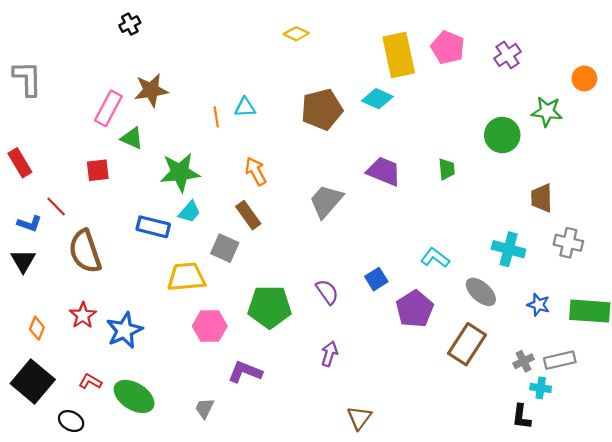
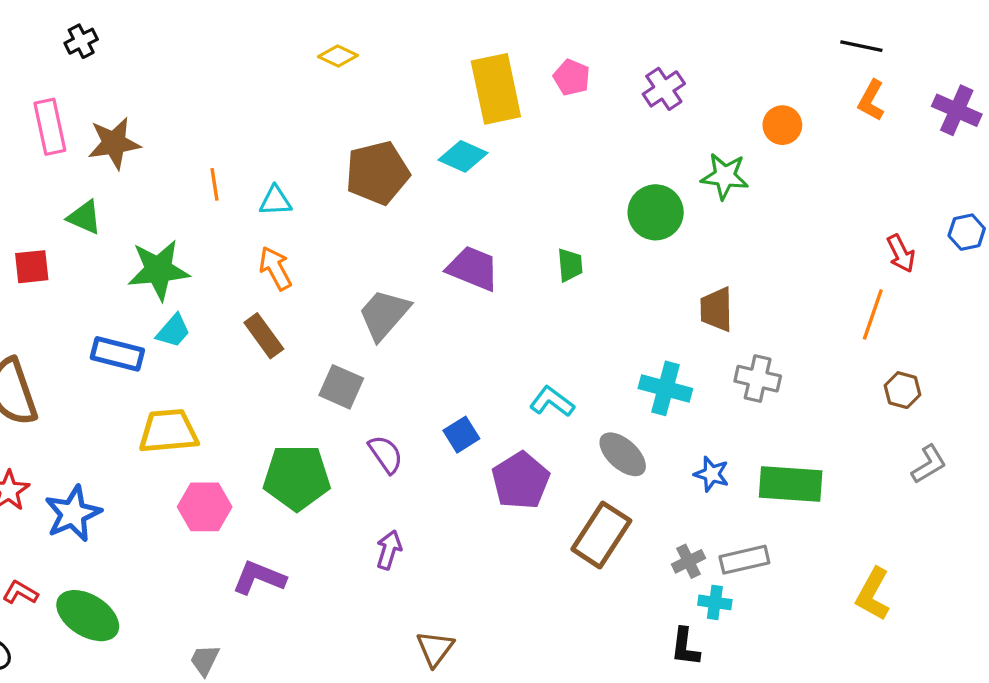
pink pentagon: (448, 48) -> (572, 77), size x0.7
cyan triangle: (245, 107) -> (275, 201), moved
pink rectangle: (108, 108) -> (50, 127), moved, turned -40
gray square: (225, 248) -> (341, 387), moved
gray trapezoid: (204, 408) -> (205, 660), moved

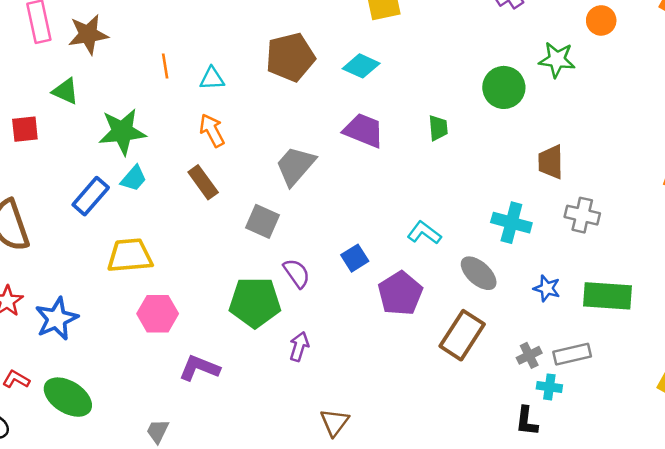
cyan diamond: (463, 156) -> (361, 66), moved
blue rectangle: (117, 354) -> (91, 196), turned -63
green pentagon: (297, 477) -> (255, 302), moved

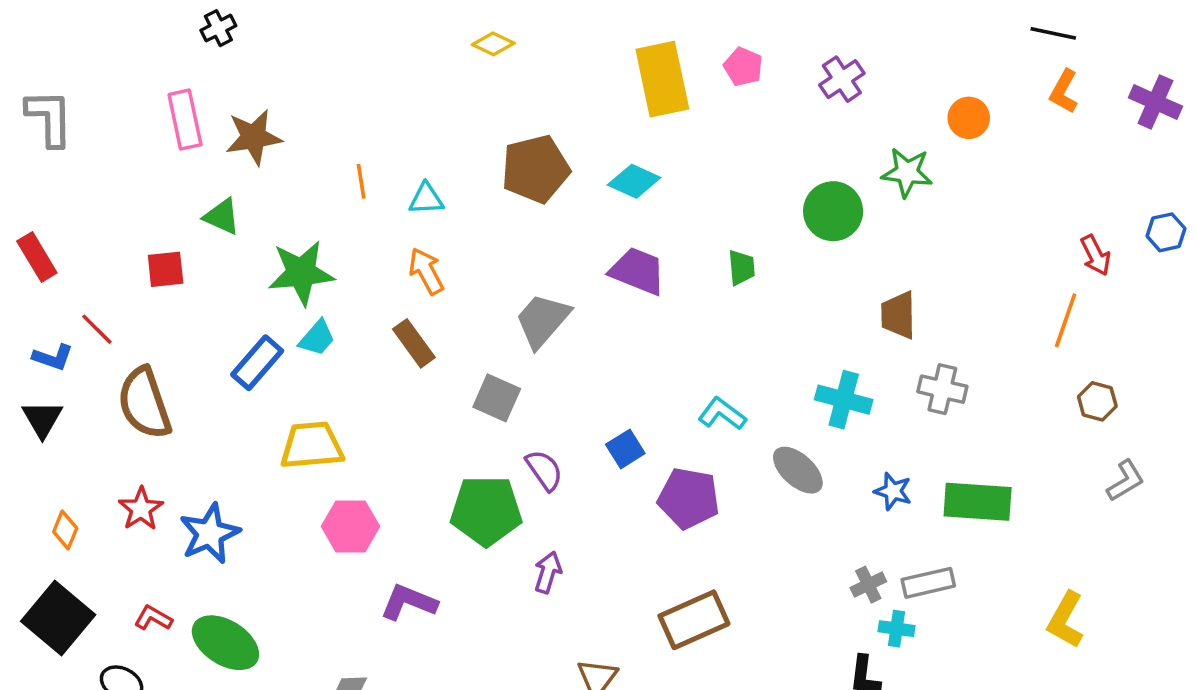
purple pentagon: (400, 293) -> (689, 498), turned -30
brown rectangle: (462, 335) -> (694, 620), moved, turned 33

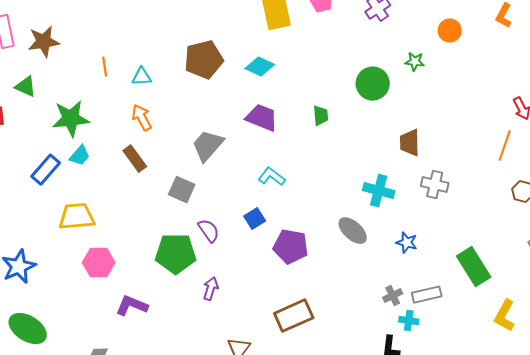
green star: (907, 172) -> (415, 62), size x0.7
cyan L-shape: (722, 414) -> (272, 177), moved
green rectangle: (978, 502) -> (474, 267), moved, turned 54

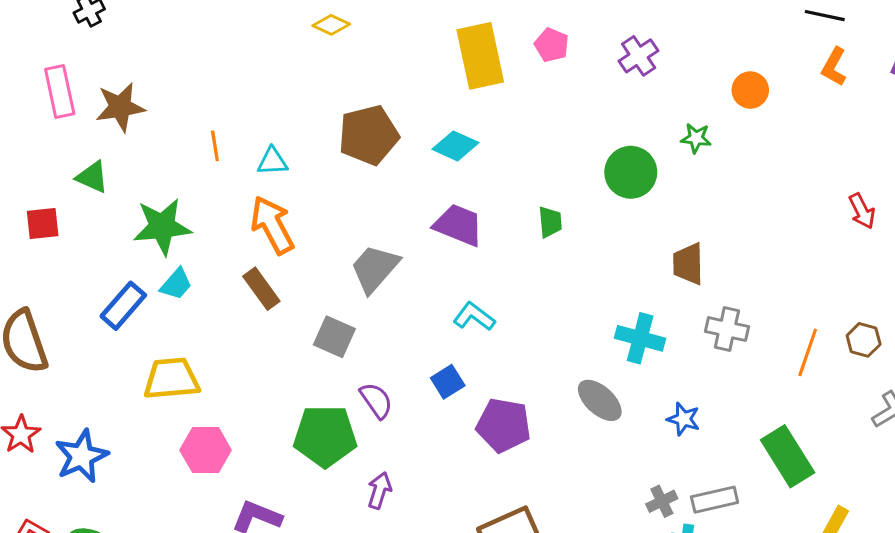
orange arrow: (142, 118) -> (272, 225), size x1.4
orange line: (505, 146) -> (808, 352), moved

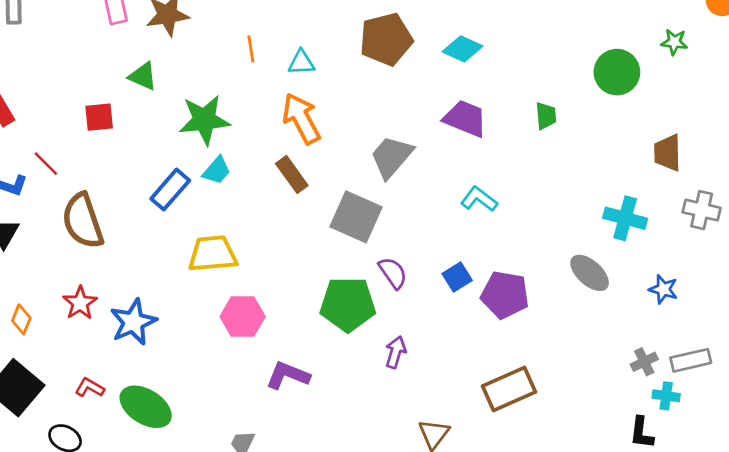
gray square: (334, 337) -> (356, 217), size x1.4
blue square: (448, 382) -> (457, 277), moved

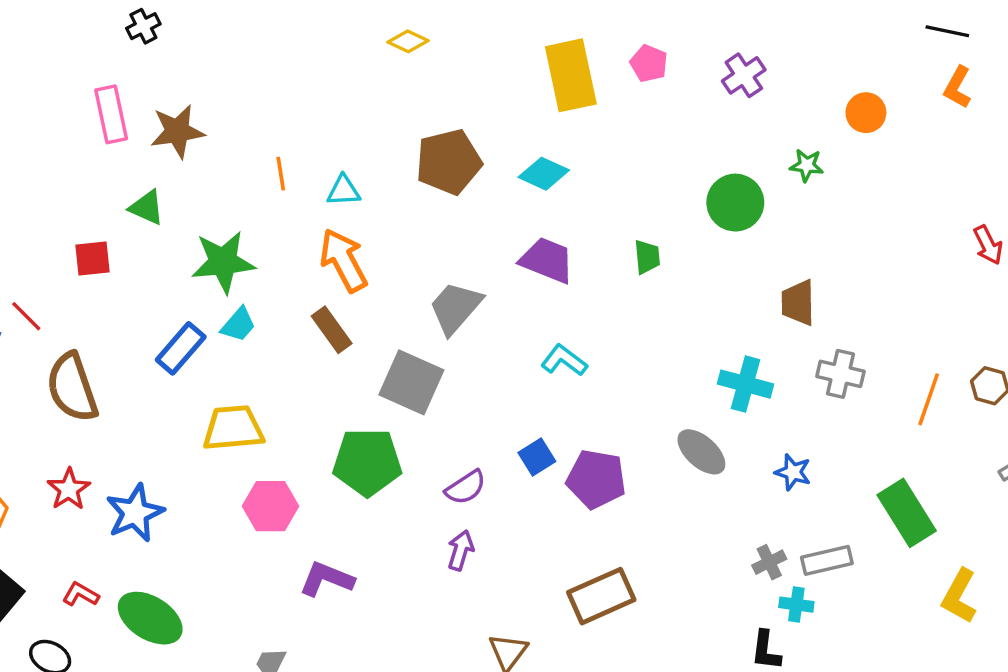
purple semicircle: (393, 273) -> (466, 487), moved, turned 92
green pentagon: (348, 304) -> (367, 462), moved

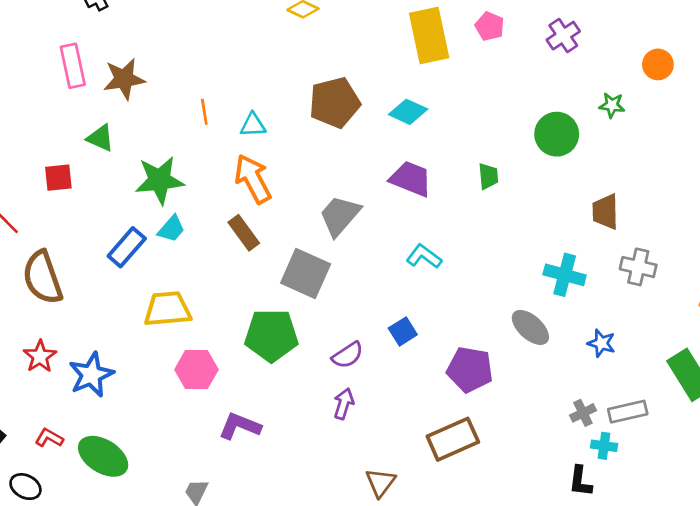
purple pentagon: (596, 479) -> (470, 370), moved

